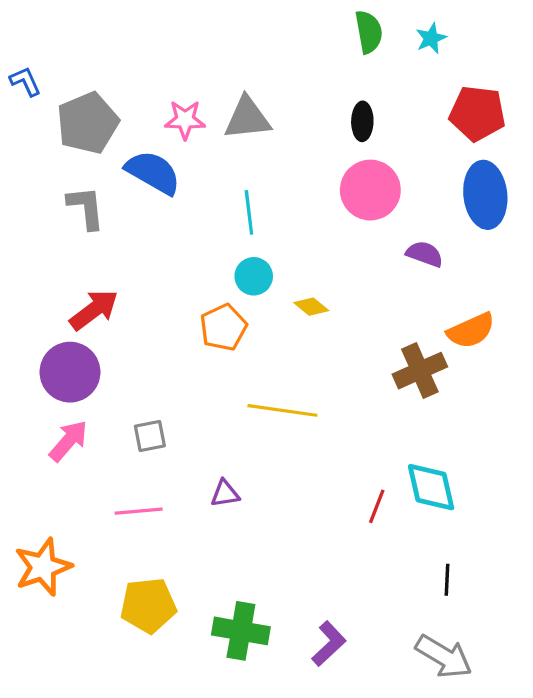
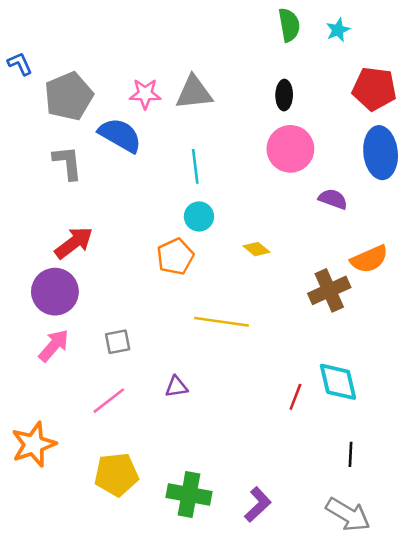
yellow diamond: (311, 307) -> (257, 249), moved
pink line: (139, 511) -> (109, 401), turned -33

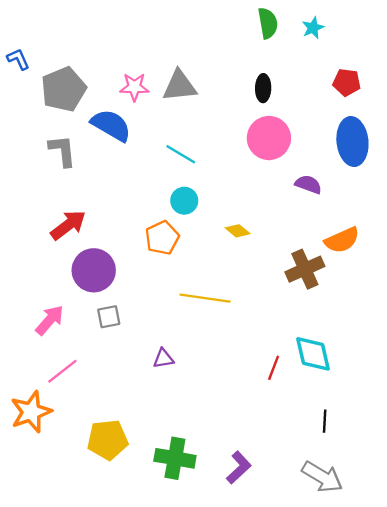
red pentagon: (374, 89) -> (347, 82), size x0.7
cyan line: (195, 166) -> (181, 154), turned -52
purple circle: (55, 292) -> (94, 270), moved
pink line: (109, 401) -> (62, 371), moved

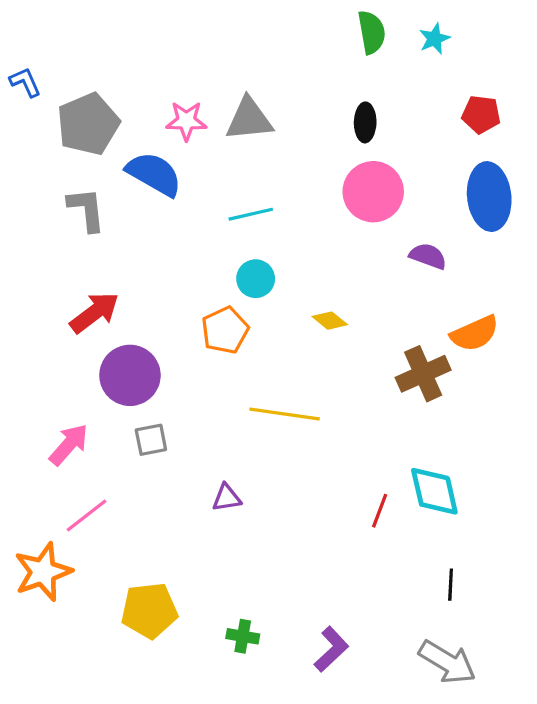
cyan line: (181, 154) -> (251, 214), turned -44
green cross: (175, 458) -> (243, 636), size x0.6

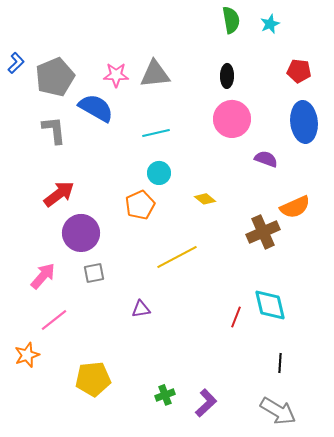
blue L-shape: (25, 82) -> (16, 63), moved, turned 70
yellow line: (285, 414) -> (177, 257), turned -36
orange star: (43, 572) -> (27, 355), size x0.7
green cross: (243, 636) -> (165, 395), moved, turned -30

